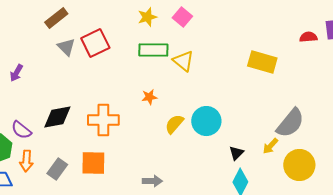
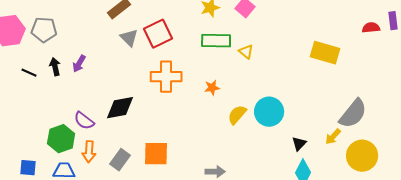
yellow triangle: (183, 61) -> (246, 52), size x0.7
orange cross: (103, 120) -> (166, 77), moved

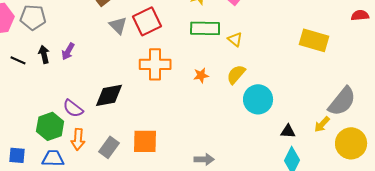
yellow semicircle: (237, 115) -> (236, 74), moved
black triangle: (299, 144) -> (288, 131), turned 49

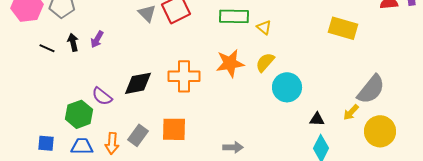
orange cross: (155, 64) -> (184, 76), moved
orange star: (201, 75) -> (230, 63), size x1.8
orange arrow: (78, 139) -> (112, 143), moved

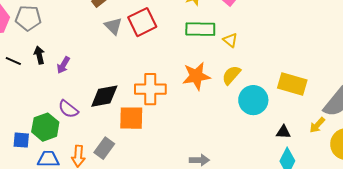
yellow rectangle: (343, 28) -> (292, 84), moved
purple arrow: (97, 39) -> (63, 65), moved
orange square: (174, 129) -> (131, 118), moved
blue square: (46, 143) -> (21, 140), moved

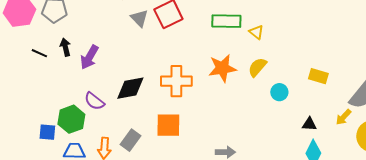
purple arrow: (63, 65) -> (89, 57), size x1.4
yellow rectangle: (292, 84) -> (318, 76), size x0.7
cyan circle: (253, 100) -> (279, 92), size x0.6
orange square: (131, 118) -> (168, 125), moved

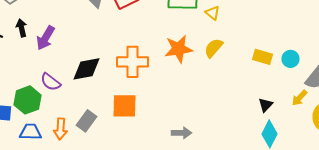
yellow rectangle: (318, 76) -> (262, 57), moved
cyan circle: (279, 92) -> (290, 59), moved
black triangle: (309, 124) -> (266, 105), turned -49

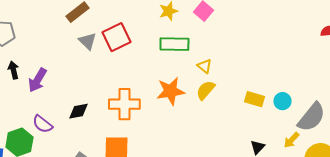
yellow triangle: (212, 13) -> (204, 66), moved
black diamond: (86, 69) -> (78, 111), size x0.7

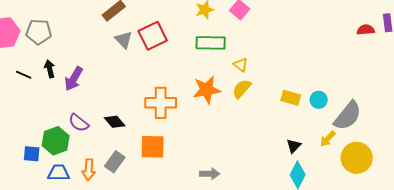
black diamond: (78, 111) -> (115, 122), moved, turned 60

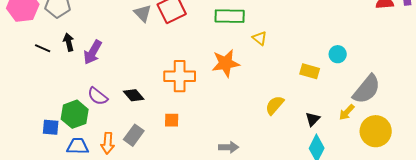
yellow semicircle: (242, 89) -> (275, 105), moved
cyan circle: (319, 100) -> (338, 54), moved
orange square: (153, 147) -> (172, 120), size x0.6

